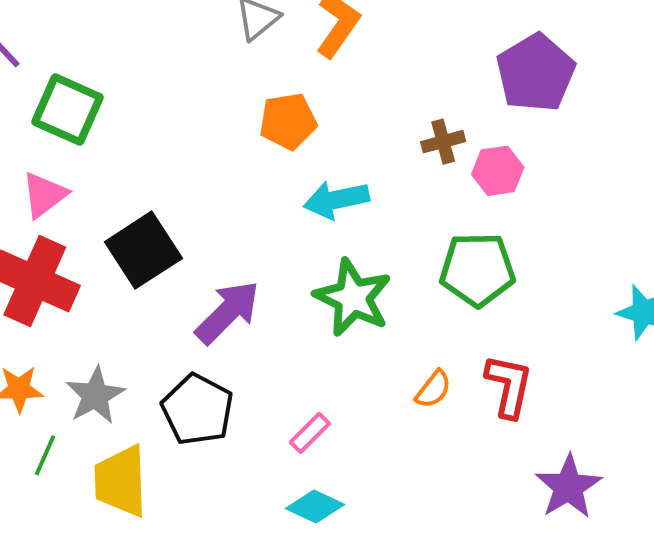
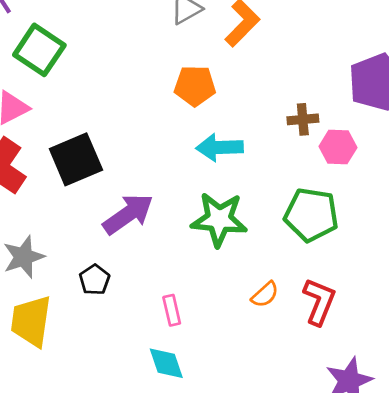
green star: (353, 298) -> (219, 219), turned -30
black pentagon: (197, 410) -> (95, 280), size x0.6
pink rectangle: (310, 433) -> (172, 310), turned -68
cyan diamond: (315, 506) -> (166, 363), turned 36

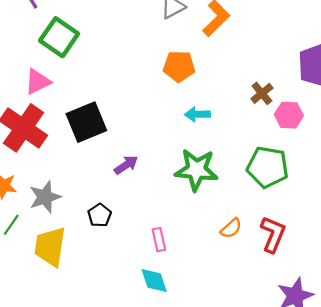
brown cross: (303, 119) -> (262, 93), turned -35
cyan arrow: (220, 147) -> (197, 114), size x0.7
purple arrow: (128, 214) -> (126, 165), size x0.6

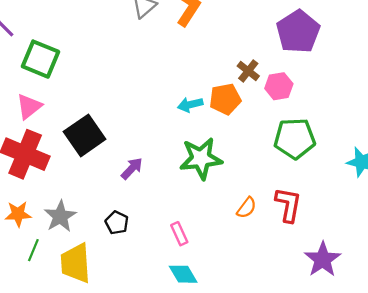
orange pentagon: (179, 66) -> (225, 99), moved
green pentagon: (268, 167) -> (295, 138), moved

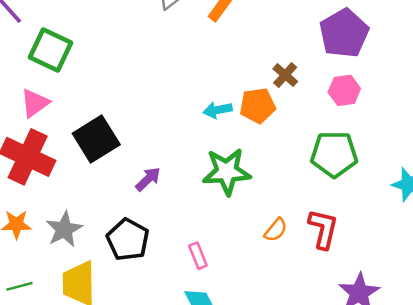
pink hexagon: (279, 86) -> (344, 90), moved
black pentagon: (117, 223) -> (128, 240), size x1.6
green line: (33, 250) -> (19, 286), moved, turned 50

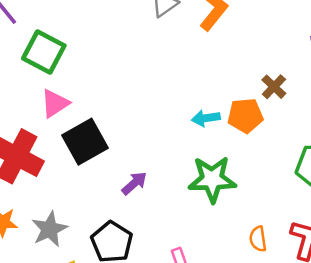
pink triangle: (35, 103) -> (55, 103), moved
orange semicircle: (276, 230) -> (258, 239), turned 130

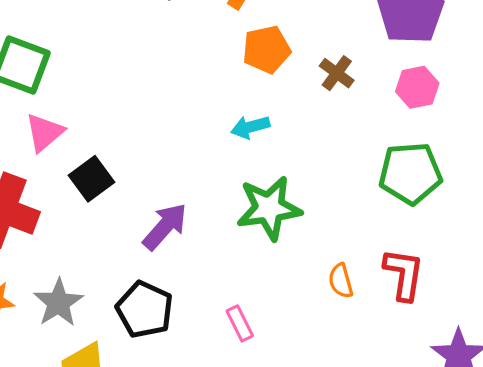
orange pentagon: (245, 116) -> (266, 49), moved
black square: (85, 142) -> (91, 179), size x0.7
purple arrow: (134, 183) -> (165, 227), size x1.4

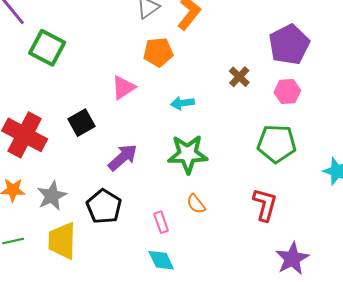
orange pentagon: (266, 49) -> (158, 52), moved
pink triangle: (44, 132) -> (123, 87), moved
orange semicircle: (341, 281) -> (196, 204), moved, turned -30

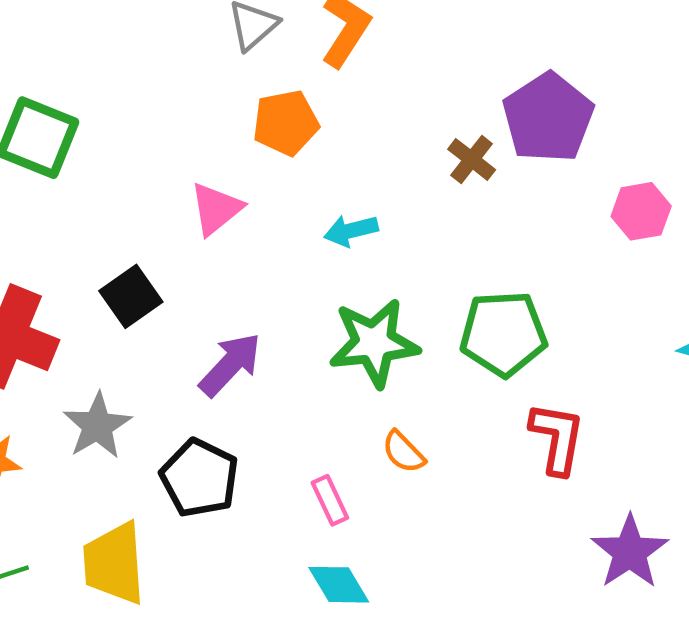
purple pentagon: (289, 45) -> (548, 118), moved
pink hexagon: (287, 92) -> (641, 211), moved
green pentagon: (277, 144) -> (503, 334), moved
gray star: (52, 196) -> (97, 426), moved

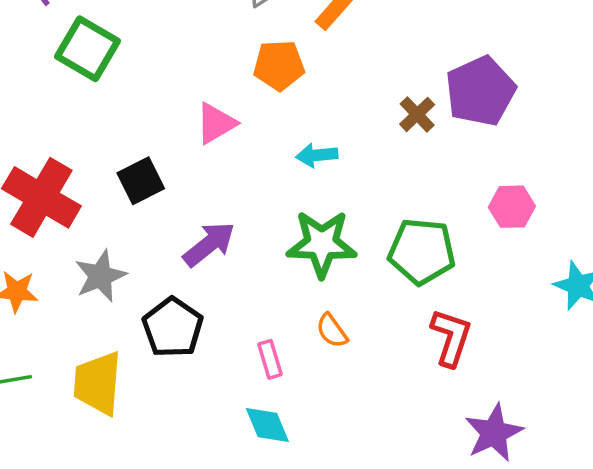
pink hexagon: (641, 211) -> (512, 207), moved

